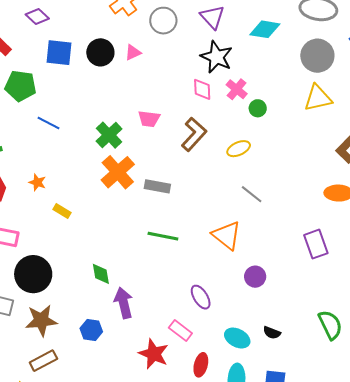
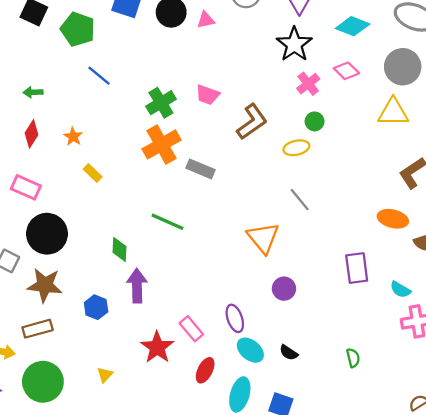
pink diamond: (202, 89) -> (346, 71), moved, turned -55
green circle: (258, 108) -> (315, 121), moved
green line: (163, 236) -> (167, 222), moved
purple ellipse: (201, 297) -> (235, 318), moved
green semicircle: (330, 325) -> (353, 358), size x0.6

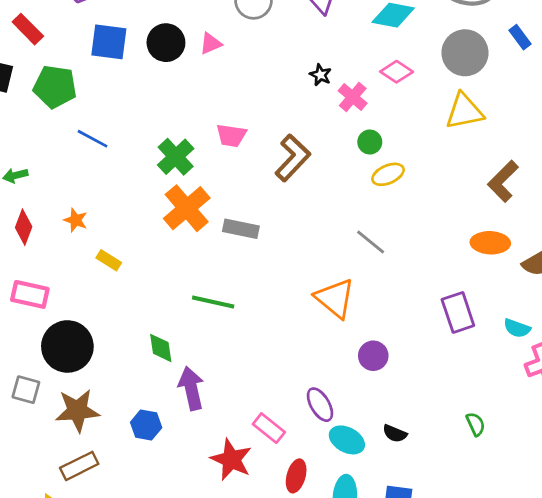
black star: (294, 44) -> (320, 75), moved, size x0.5
yellow ellipse: (296, 148) -> (388, 174), moved

